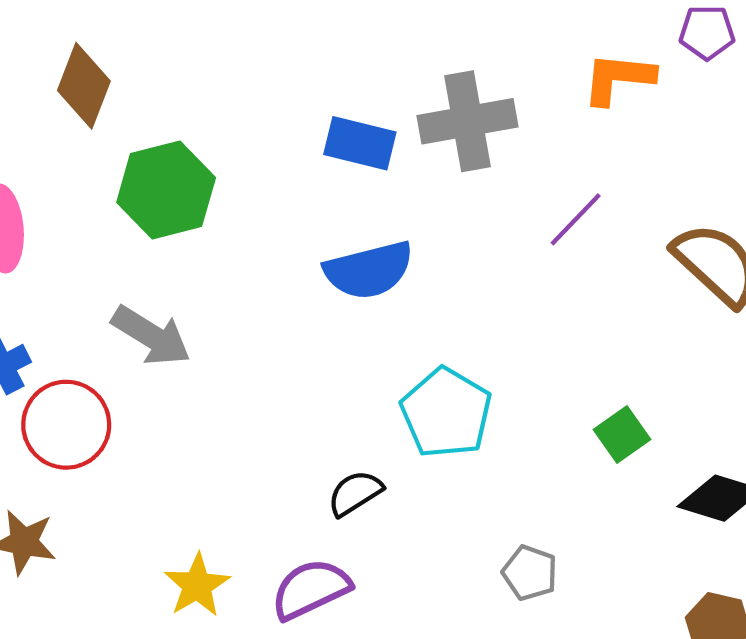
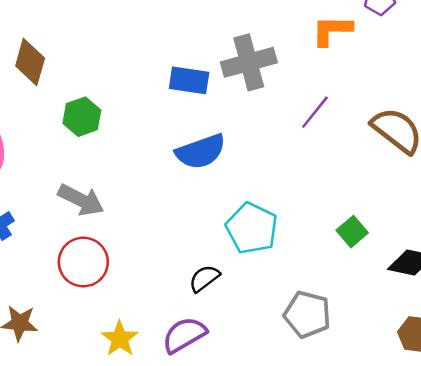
green hexagon: (166, 190) -> (82, 117), size x0.7
red circle: (66, 425) -> (83, 262), moved
gray pentagon: (530, 573) -> (307, 314), size x1.5

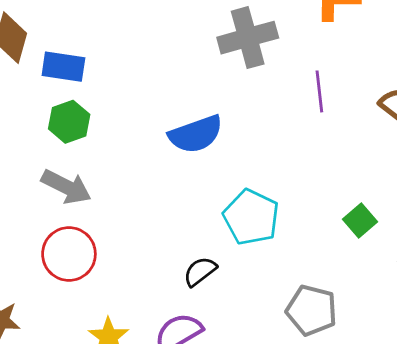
blue rectangle: (189, 80) -> (63, 67), moved
purple line: (315, 112) -> (319, 91), turned -45
green hexagon: (82, 117) -> (69, 122), moved

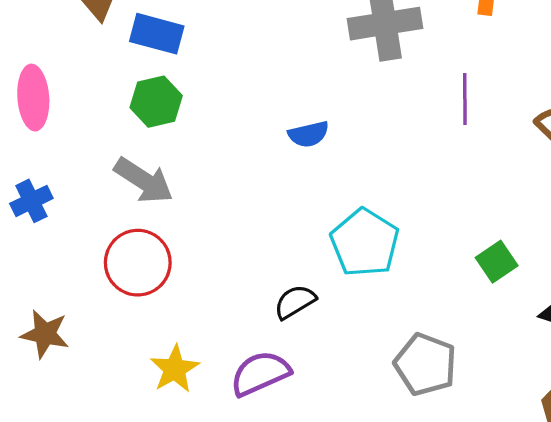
blue semicircle: (196, 134) -> (309, 134), size x0.6

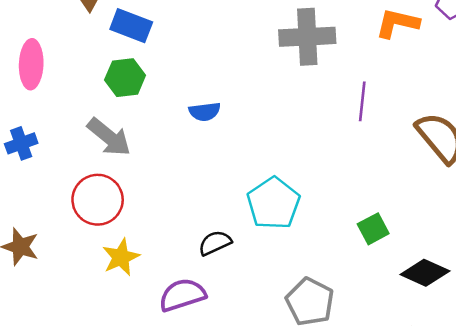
blue semicircle: (309, 134) -> (205, 112), moved
yellow star: (175, 369) -> (121, 257), moved

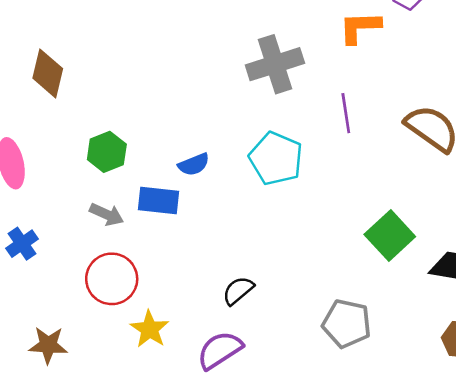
blue rectangle: (131, 26) -> (159, 201), moved
gray arrow: (109, 137) -> (107, 214), size x0.7
cyan pentagon: (273, 203) -> (276, 158), moved
green square: (373, 229) -> (390, 235), size x1.5

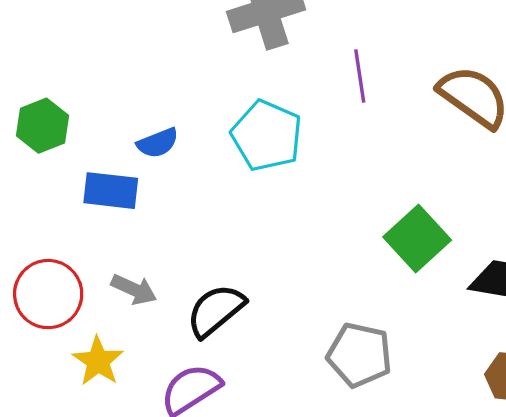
gray arrow: (107, 214) -> (134, 289), moved
black semicircle: (238, 291) -> (216, 310), size x1.4

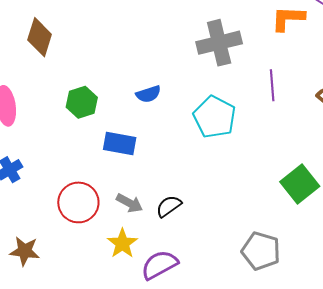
blue semicircle: (158, 143) -> (148, 94), moved
black semicircle: (216, 310) -> (169, 206), moved, size x0.7
yellow star: (98, 361) -> (122, 243), moved

